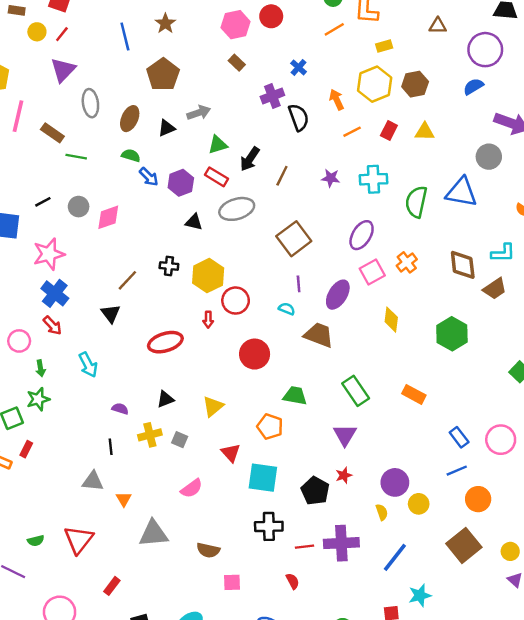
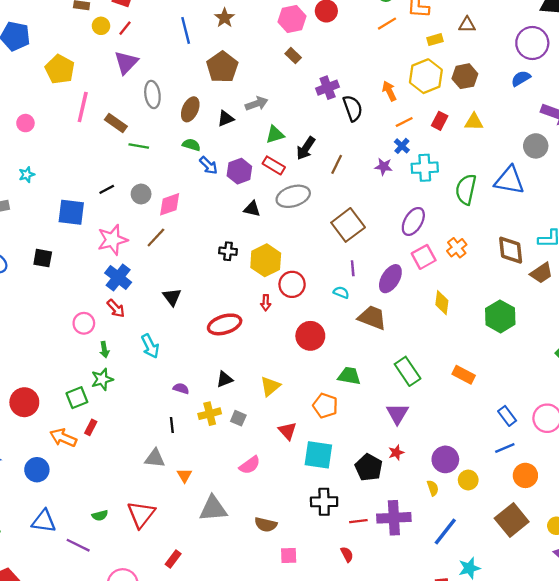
brown triangle: (438, 26) -> (467, 25), moved
blue cross: (299, 67) -> (402, 146), moved
brown line: (127, 280) -> (156, 237), moved

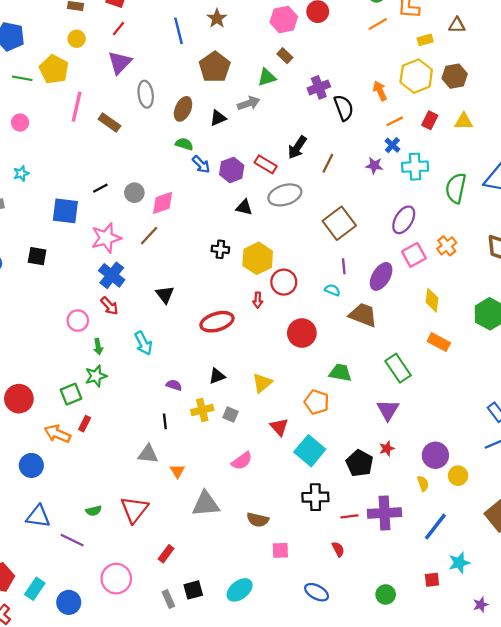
yellow circle: (101, 26) -> (77, 39), moved
green triangle: (275, 135) -> (267, 77), moved
green line: (139, 146) -> (22, 78), moved
orange rectangle: (464, 375) -> (439, 342), moved
cyan square: (318, 455) -> (310, 451), turned 32

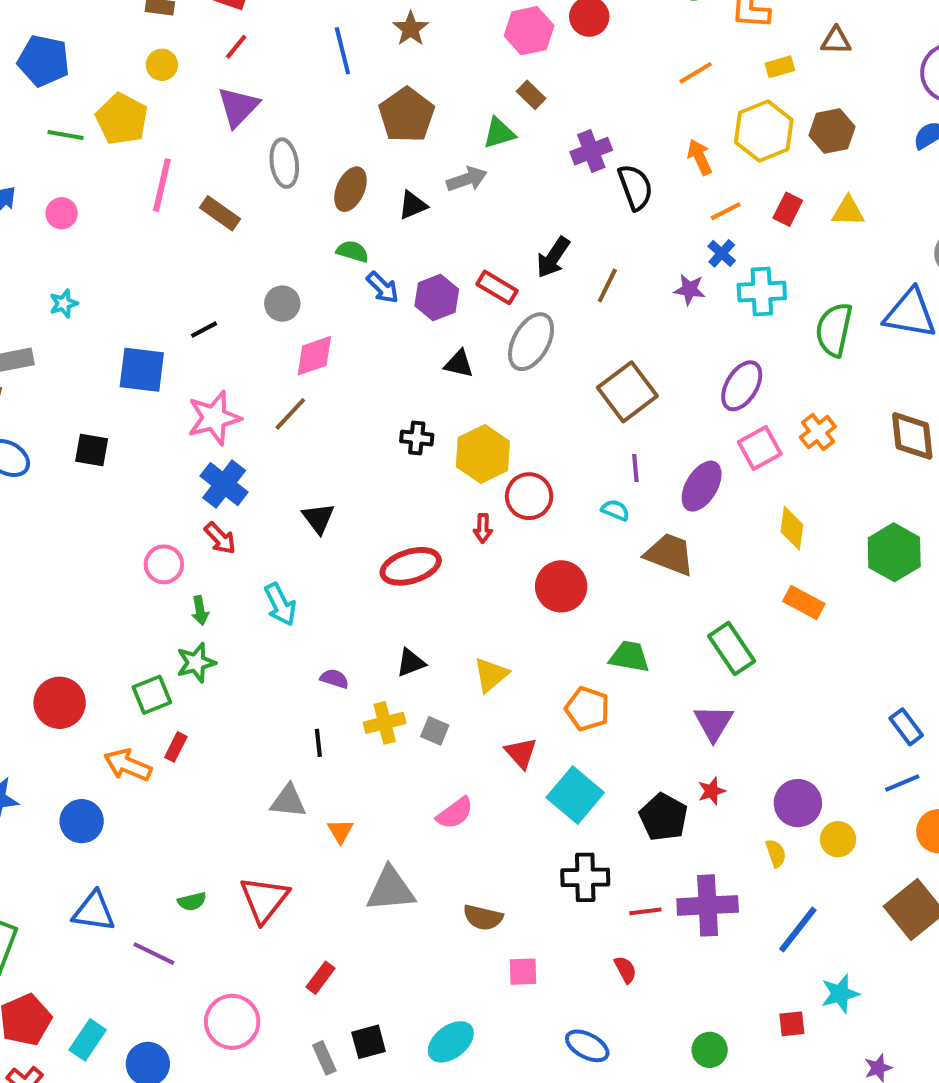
orange line: (378, 24) -> (696, 73), moved
gray circle: (134, 193) -> (282, 304), moved
gray ellipse: (285, 195) -> (531, 342), turned -44

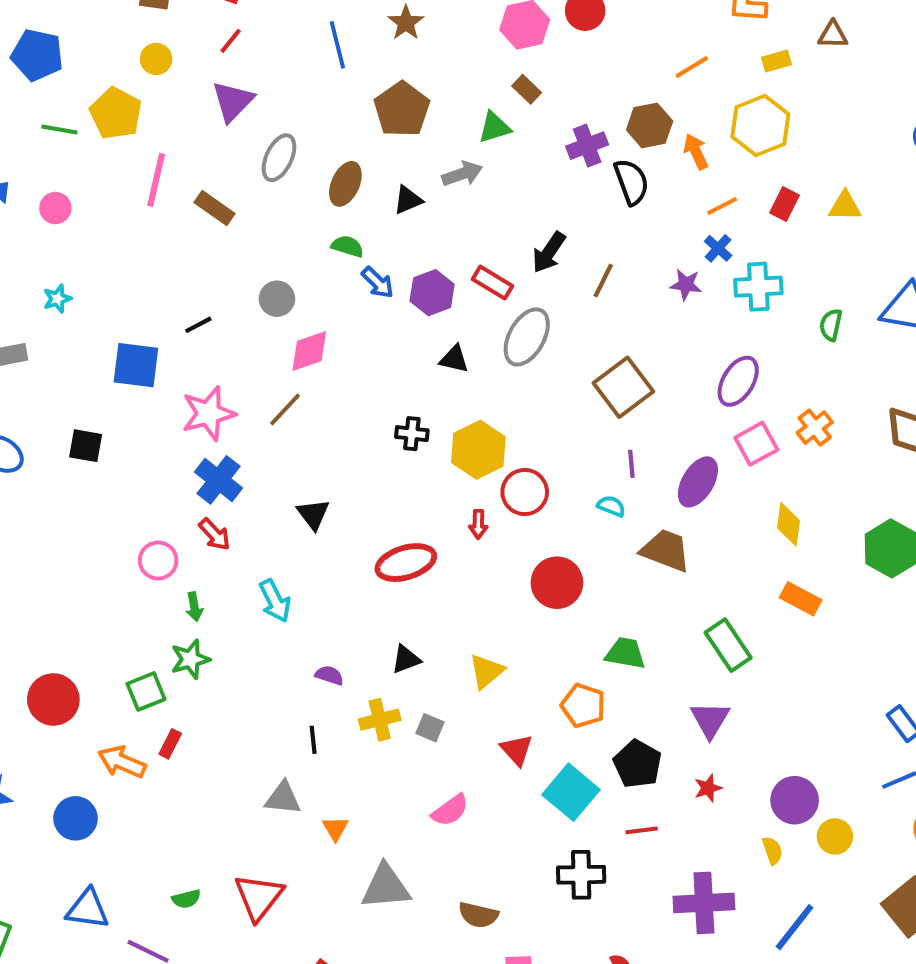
brown hexagon: (832, 131) -> (650, 125), moved
gray ellipse: (284, 163) -> (279, 158), turned 33
green semicircle: (834, 330) -> (831, 325), size x0.6
black pentagon: (663, 817) -> (637, 764), moved
red line: (645, 911) -> (642, 830), moved

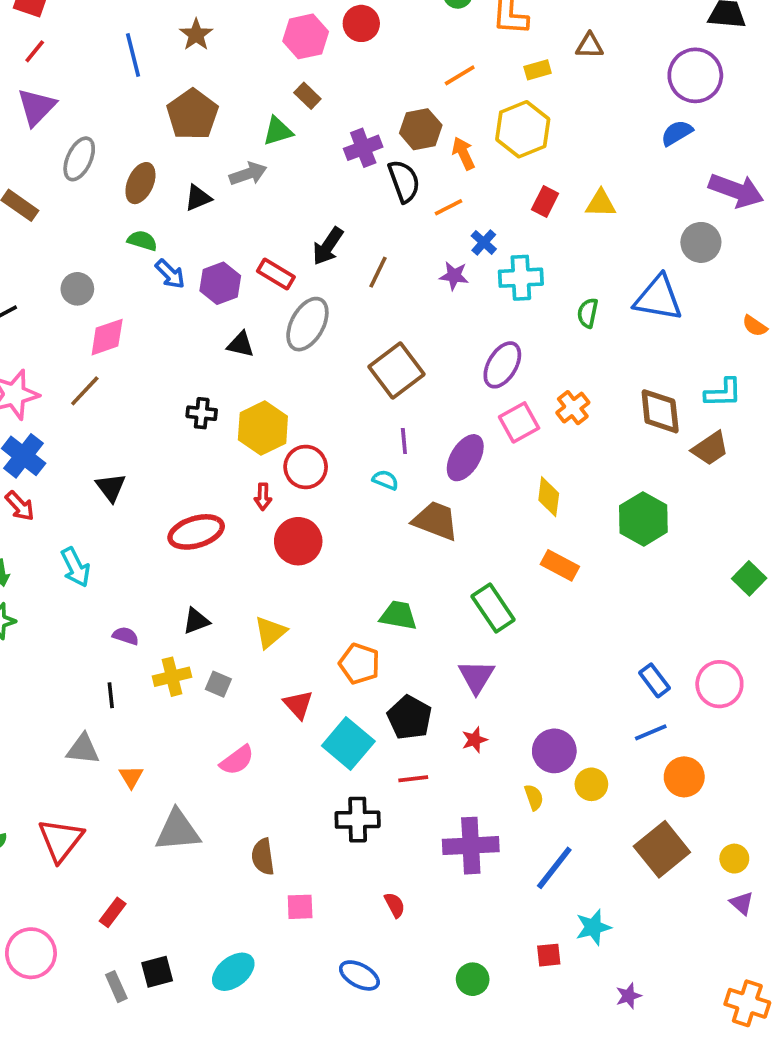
orange line: (722, 206) -> (449, 207), moved
red circle: (557, 583) -> (298, 541), moved
brown semicircle: (478, 915) -> (263, 857), turned 69

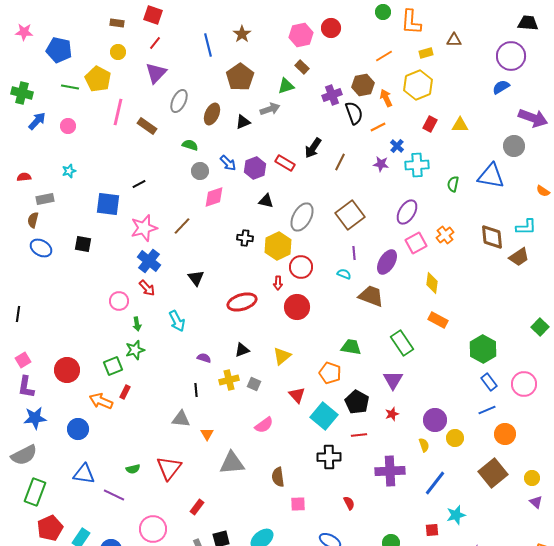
green semicircle: (142, 241) -> (190, 145), moved
gray circle: (77, 289) -> (200, 171), moved
gray ellipse: (307, 324) -> (302, 217), moved
pink diamond: (107, 337) -> (214, 197), moved
green hexagon: (643, 519) -> (483, 349), moved

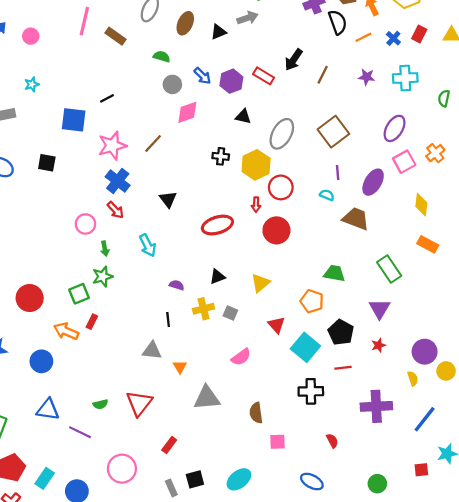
blue cross: (397, 146) -> (393, 38), moved

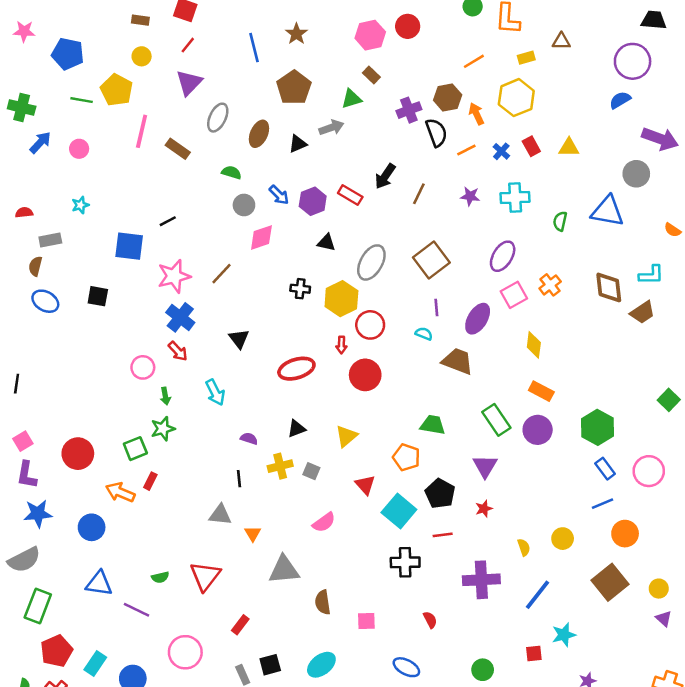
red rectangle: (419, 34) -> (531, 146), turned -56
purple circle: (425, 352) -> (538, 430), moved
brown semicircle: (256, 413) -> (323, 602), moved

